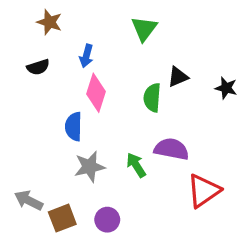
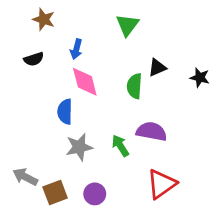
pink diamond: (96, 93) -> (85, 82), turned -32
red triangle: (204, 191) -> (161, 184), moved

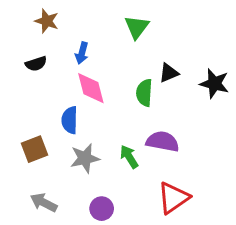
black star: (200, 78) -> (214, 84), size x1.4
gray arrow: (25, 177) -> (44, 202), moved
brown square: (55, 192) -> (35, 149), moved

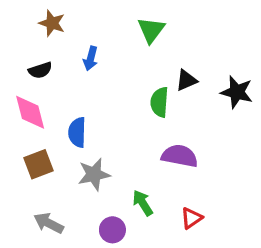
pink diamond: (91, 88) -> (30, 112), moved
green arrow: (129, 157) -> (143, 203), moved
red triangle: (173, 198) -> (191, 218), size x0.6

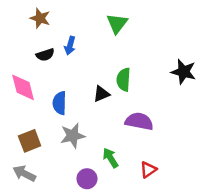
black semicircle: (40, 70) -> (45, 55), moved
black triangle: (186, 80) -> (101, 94), moved
brown square: (39, 164) -> (30, 141), moved
gray arrow: (49, 223) -> (24, 173), moved

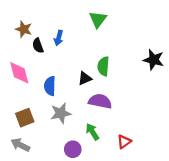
brown star: (40, 18) -> (24, 29), moved
black semicircle: (45, 55) -> (38, 46), turned 88
purple semicircle: (139, 121) -> (100, 101), moved

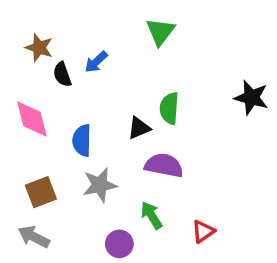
blue arrow: (59, 38) -> (96, 62), turned 32

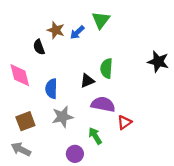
brown star: (39, 48) -> (56, 30), moved
blue arrow: (96, 62) -> (77, 32), moved
red triangle: (203, 231) -> (124, 122), moved

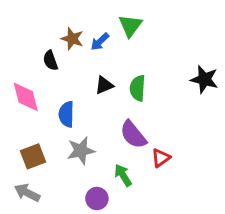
black triangle: (87, 81) -> (104, 85), moved
purple semicircle: (103, 104) -> (133, 135), turned -140

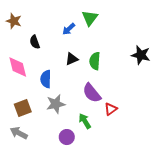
brown star: (72, 39) -> (14, 21), moved

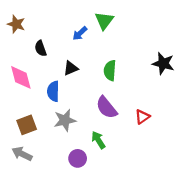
black triangle: (72, 59) -> (71, 68), moved
red triangle: (111, 109) -> (142, 117), moved

